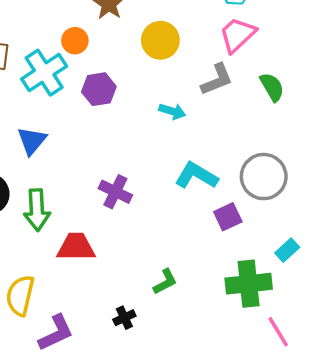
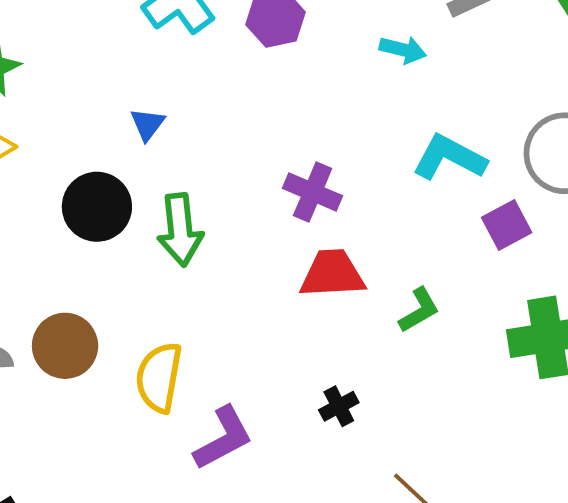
blue triangle: (32, 141) -> (147, 124), moved, size x0.7
red trapezoid: (76, 247) -> (332, 274), moved
green L-shape: (165, 282) -> (419, 310), moved

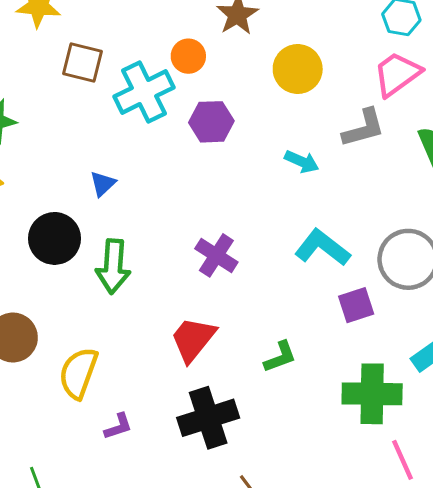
red trapezoid: (332, 274) -> (193, 339), moved, turned -58
black cross: (339, 406) -> (208, 418), size x2.0
purple L-shape: (223, 438) -> (118, 426), size x0.6

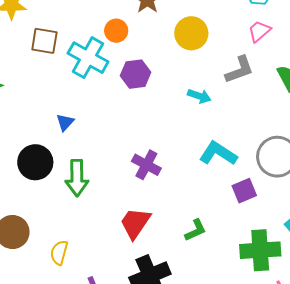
pink trapezoid: (397, 74) -> (259, 31), size x0.7
cyan cross: (144, 92) -> (88, 58), turned -30
yellow semicircle: (78, 373) -> (59, 253), size x0.7

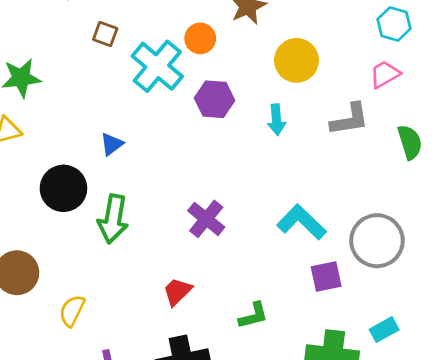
brown square: (44, 41) -> (105, 34), size x0.7
cyan arrow: (199, 96) -> (276, 120), moved, turned 55
red trapezoid: (135, 223) -> (177, 292), size x0.7

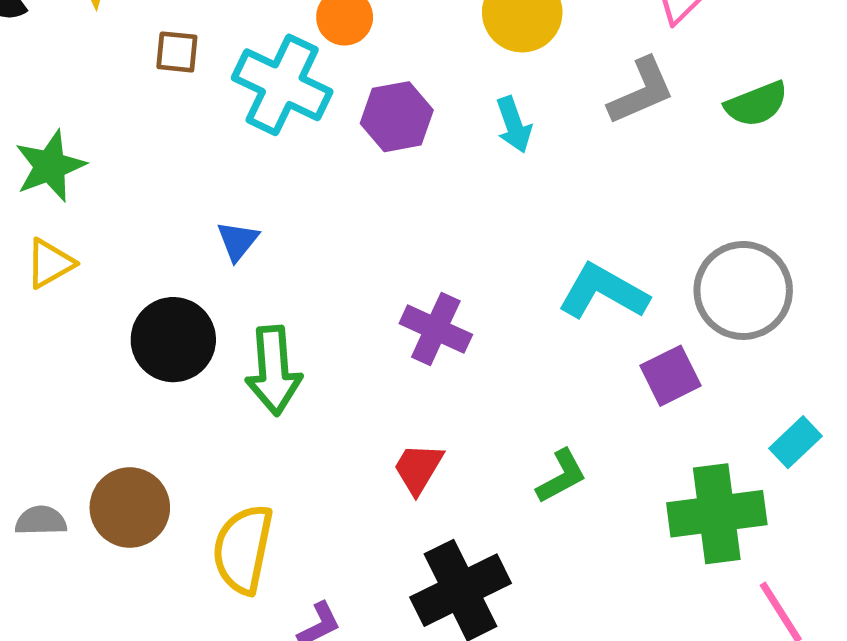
green semicircle: (410, 142) -> (756, 104), turned 100
yellow semicircle: (72, 311) -> (243, 549), size x1.5

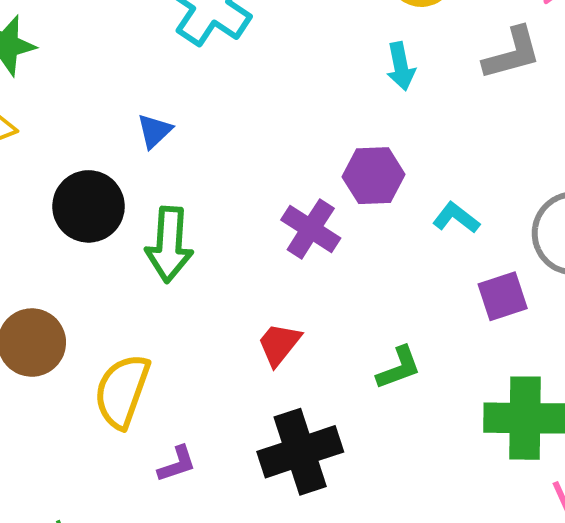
purple hexagon: (397, 117) -> (374, 176), moved
cyan L-shape: (603, 292) -> (456, 218), size x0.6

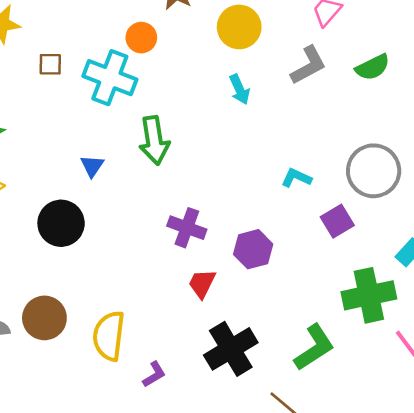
purple hexagon: (374, 176) -> (253, 249), moved
purple cross: (311, 229) -> (187, 228), moved
green arrow: (169, 244) -> (154, 140), moved
green L-shape: (399, 368) -> (314, 347), moved, size x1.5

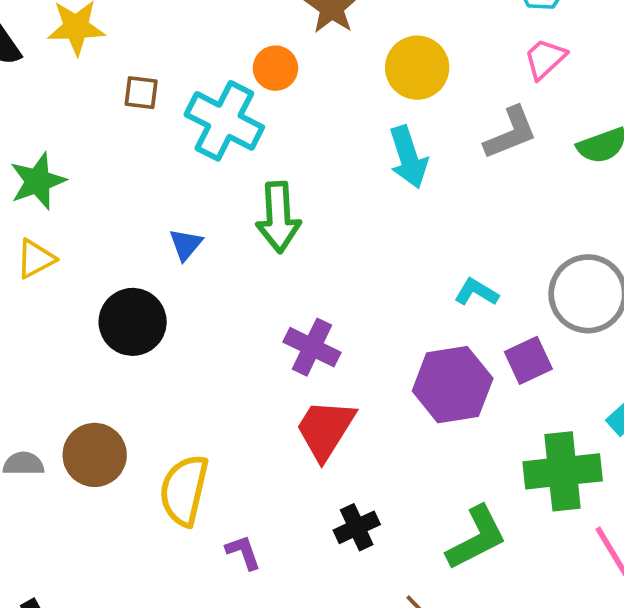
cyan arrow: (240, 89) -> (408, 157), size x1.4
purple hexagon: (253, 249) -> (453, 385), moved, size x1.4
red trapezoid: (202, 284) -> (325, 429), size x1.5
black cross: (231, 349) -> (357, 527), size x0.6
purple L-shape: (154, 374) -> (243, 552), turned -84

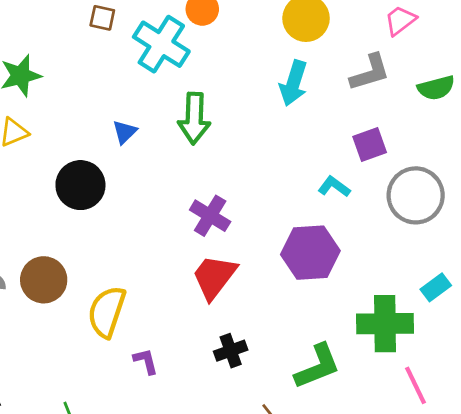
cyan arrow: (408, 157) -> (293, 83), turned 30
purple square: (528, 360) -> (370, 144), moved

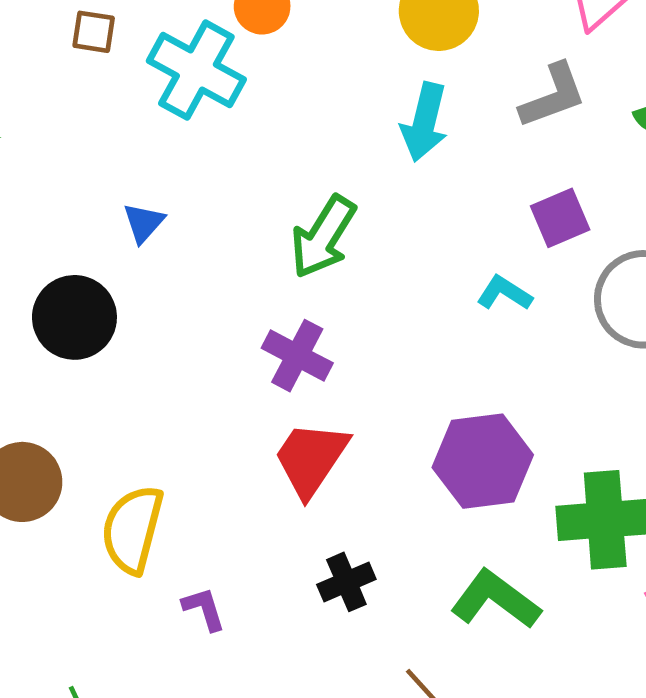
green arrow: (194, 118) -> (323, 237), moved, turned 33
purple hexagon: (310, 253) -> (483, 461), moved
green L-shape: (318, 366) -> (495, 599), turned -118

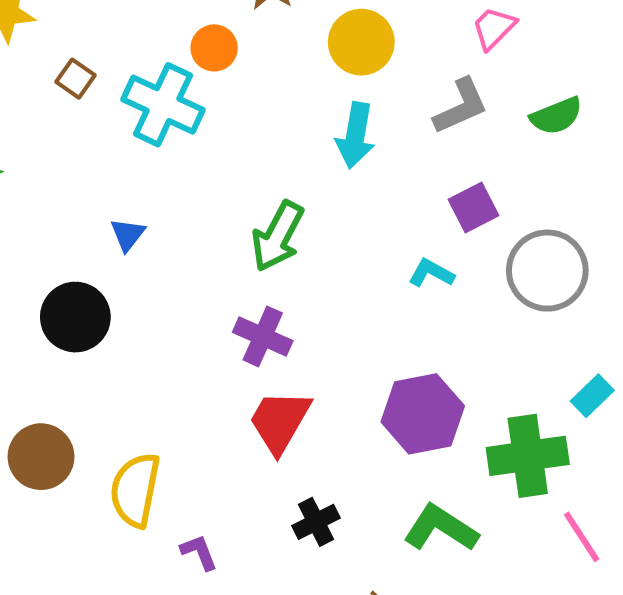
brown square: (94, 32) -> (75, 79), turned 30

